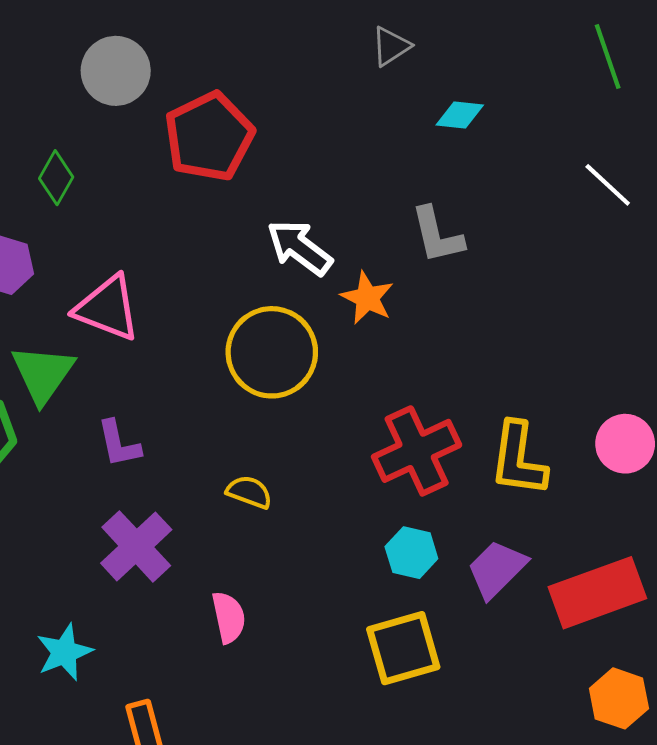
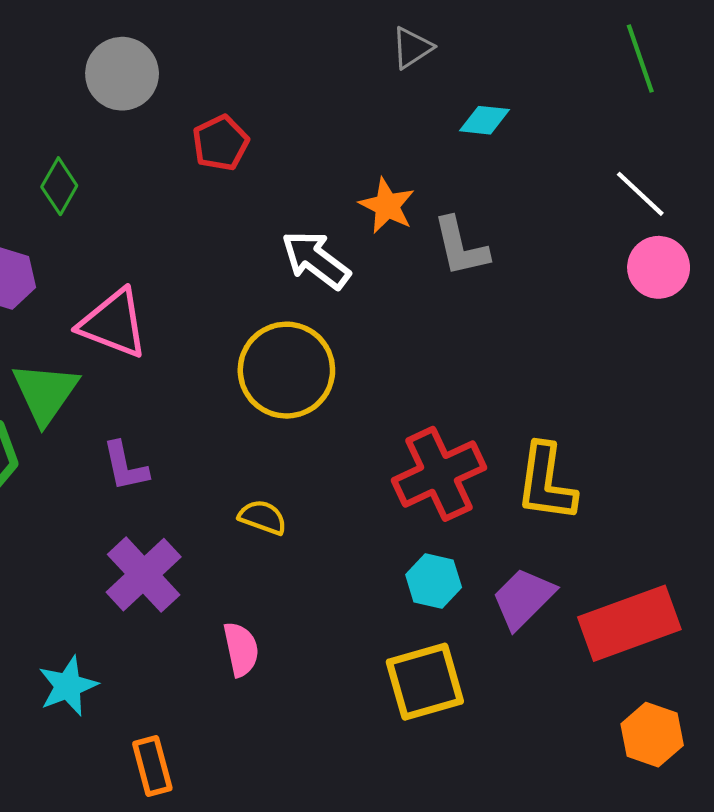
red pentagon: (209, 137) -> (220, 143), size x0.6
orange star: (367, 298) -> (387, 206), moved
pink circle: (625, 444) -> (659, 267), moved

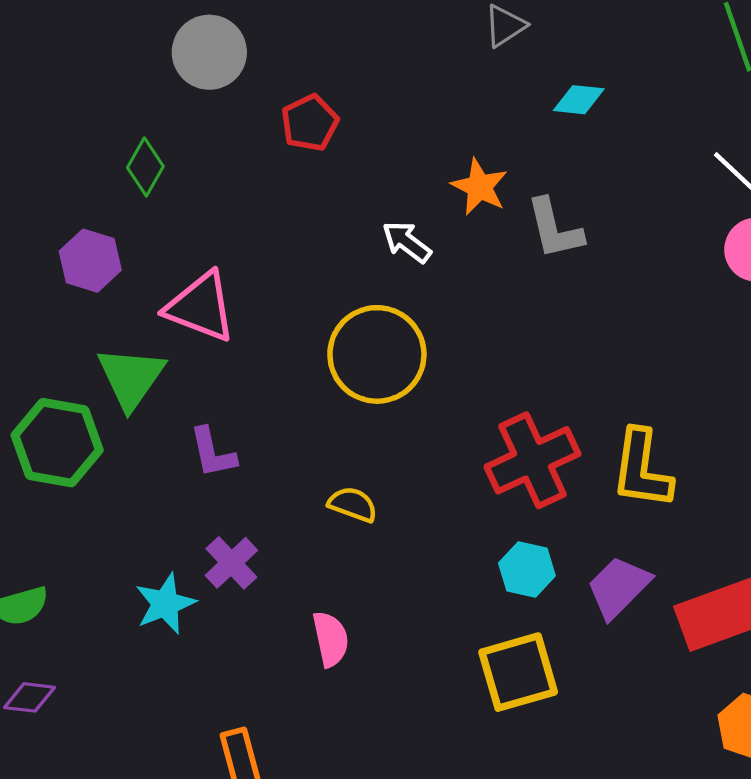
white arrow: (316, 260) -> (407, 242), size x0.7
purple cross: (144, 575) -> (231, 563), size x0.7
cyan star: (68, 686) -> (165, 604), moved

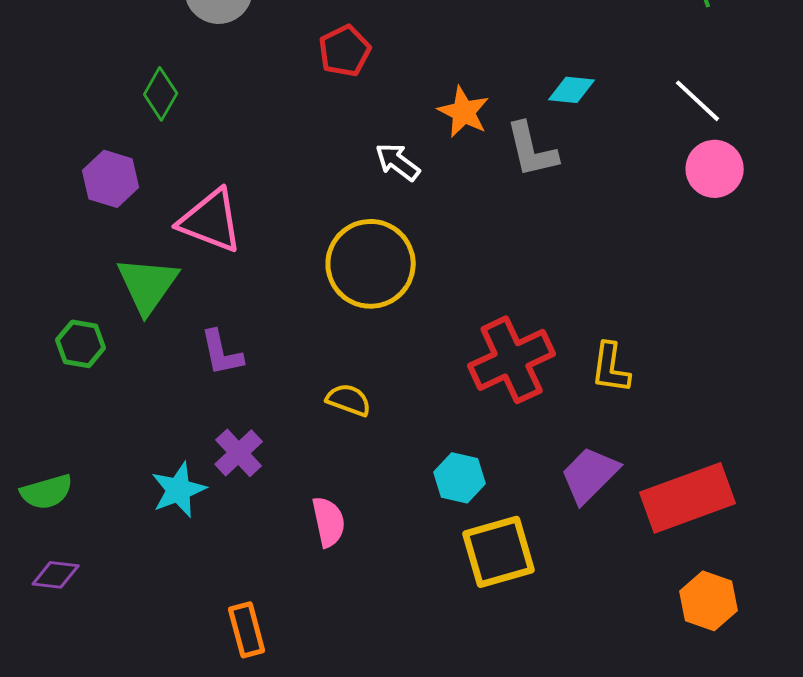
cyan diamond: (579, 100) -> (572, 90), moved
red pentagon: (310, 123) -> (345, 51), moved
green hexagon: (57, 443) -> (81, 344), size x0.6
yellow L-shape: (642, 469) -> (611, 368), size x0.7
cyan hexagon: (527, 569) -> (460, 478), moved

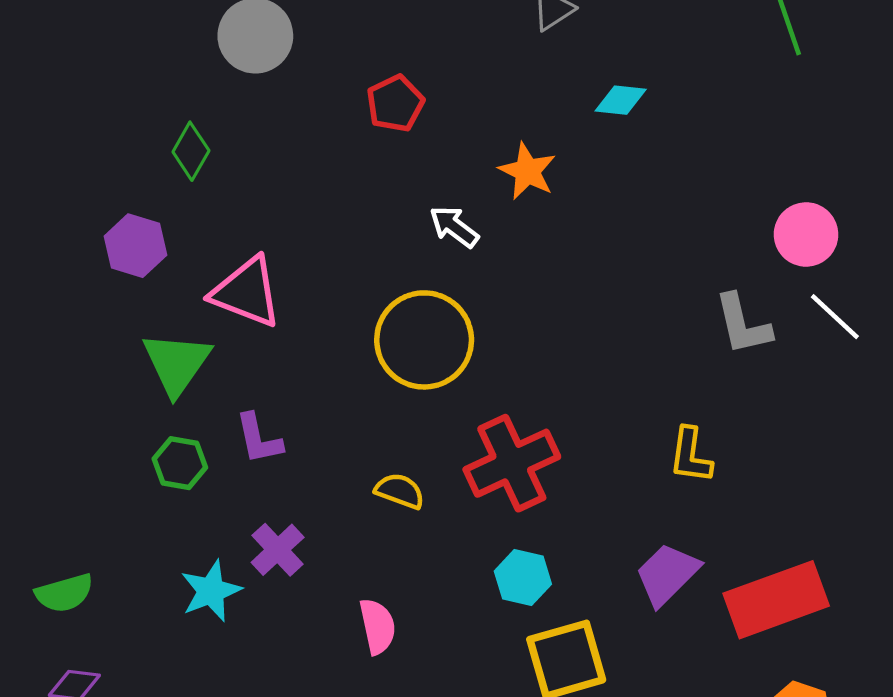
cyan diamond: (572, 90) -> (621, 100), moved
white line: (698, 101) -> (835, 317), moved
gray L-shape: (532, 150) -> (743, 324), moved
green hexagon: (81, 344) -> (180, 463), moved
red cross: (512, 360) -> (512, 463), moved

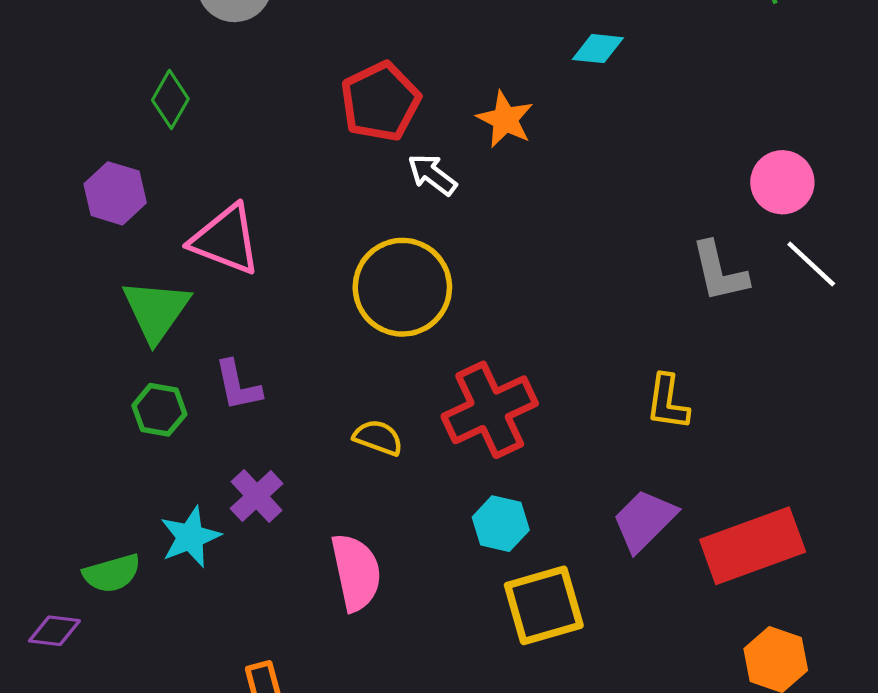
red pentagon: (395, 103) -> (380, 102), moved, size x1.4
green semicircle: (64, 593) -> (112, 573), moved
pink semicircle: (377, 626) -> (356, 572), size x1.4

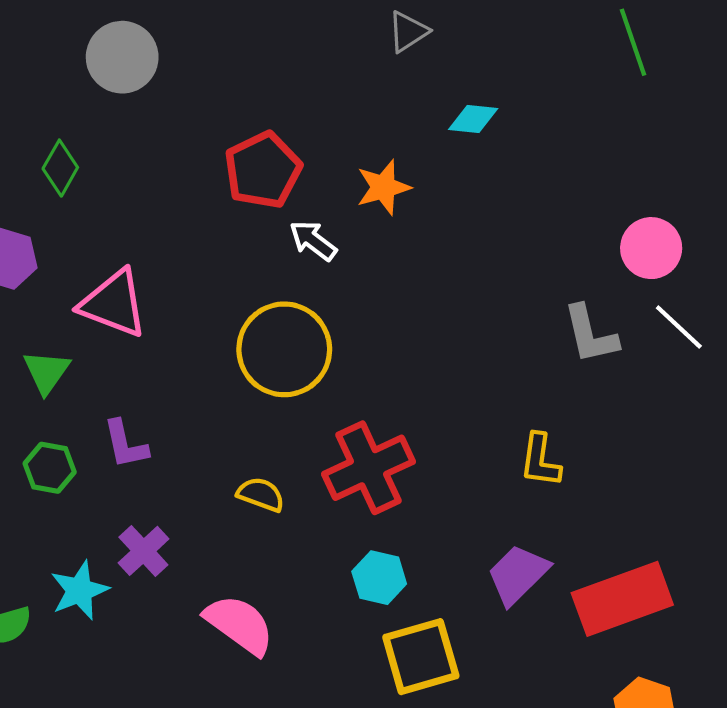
orange star: (505, 119) -> (383, 187), turned 30
green triangle: (156, 310) -> (46, 372), size x0.7
pink semicircle: (356, 572) -> (239, 625), turned -42

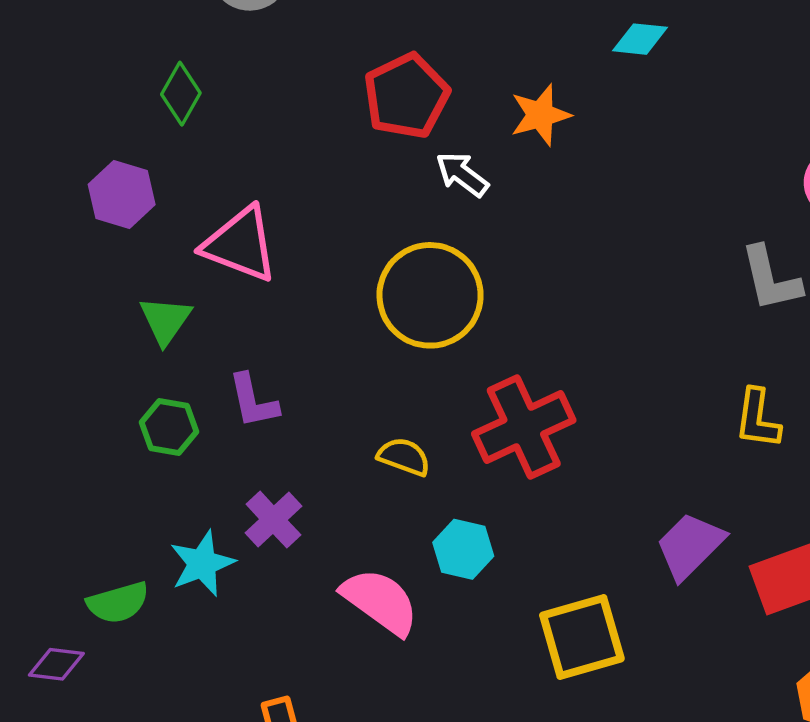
yellow L-shape: (540, 460) -> (758, 419), moved
cyan hexagon: (379, 578) -> (463, 549), moved

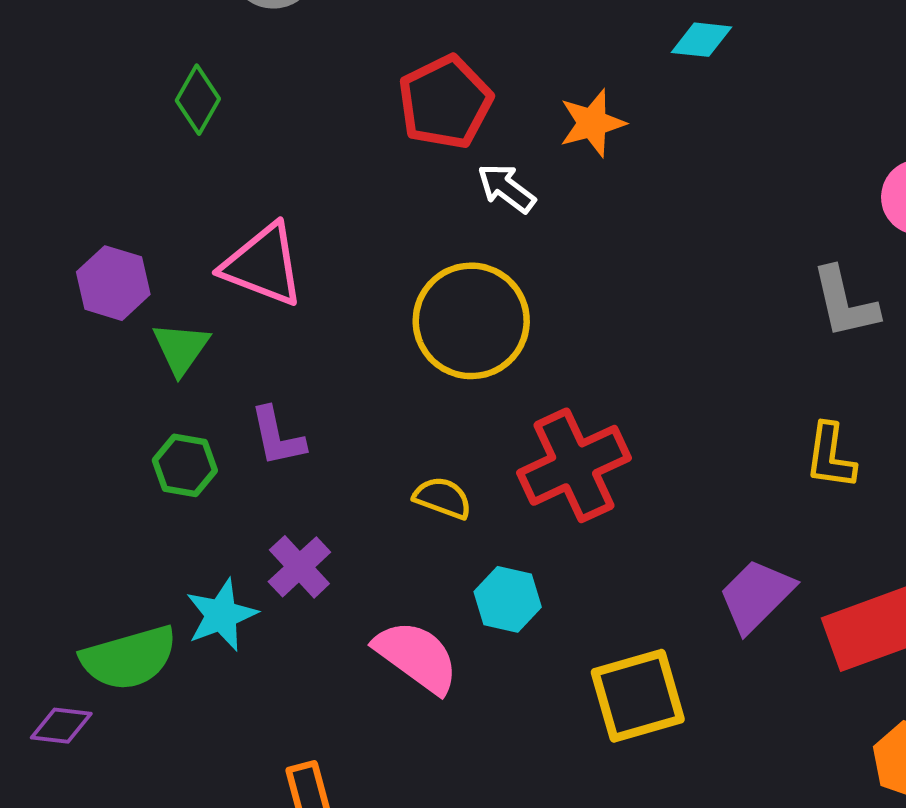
purple hexagon: (122, 194) -> (113, 283), moved
green semicircle: (118, 603) -> (129, 658), size x1.4

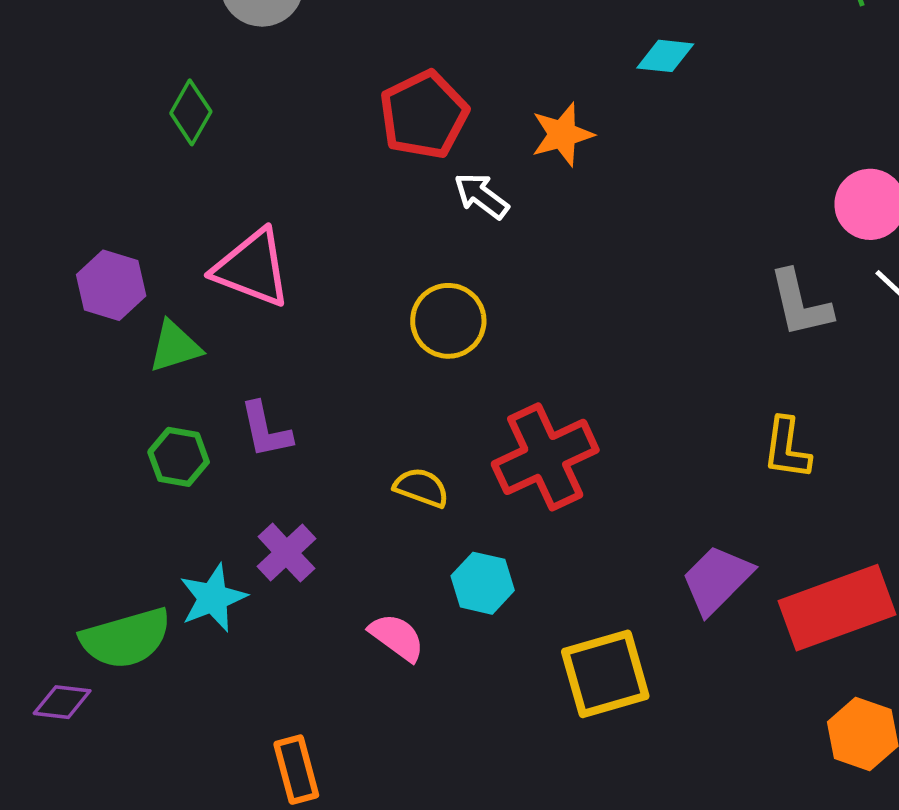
yellow circle: (471, 321) -> (448, 321), size x0.7
green triangle: (181, 348) -> (175, 347), turned 38
pink semicircle: (417, 657) -> (397, 637), size x0.7

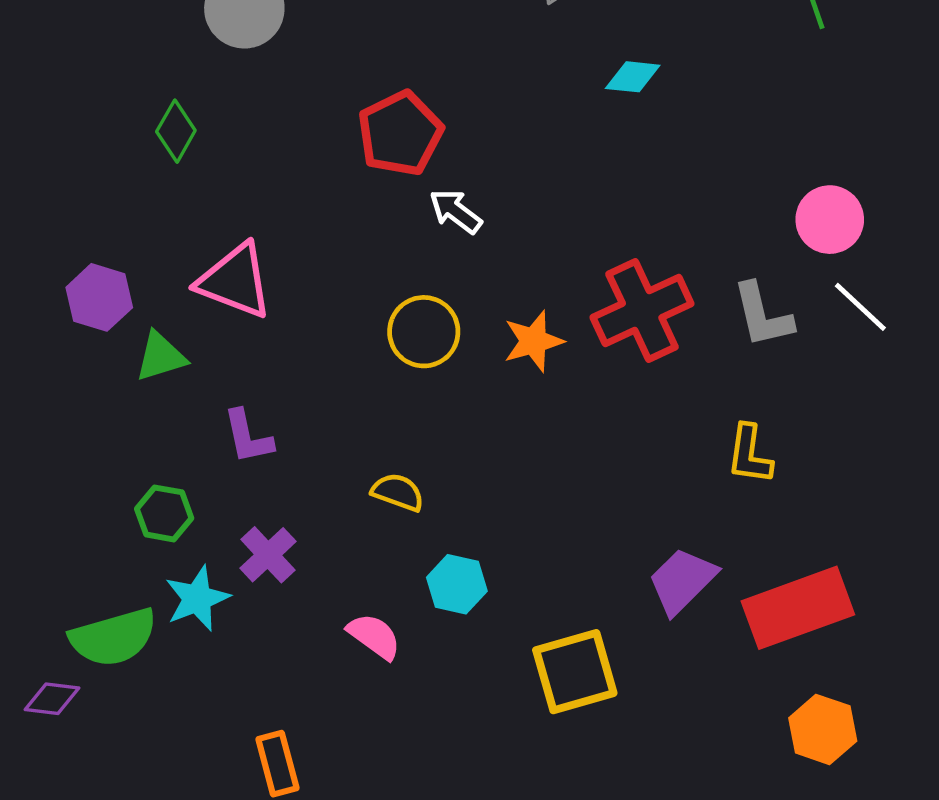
orange star: (562, 134) -> (534, 341), moved
green hexagon: (179, 457) -> (164, 513), moved
red cross: (545, 457) -> (642, 310), moved

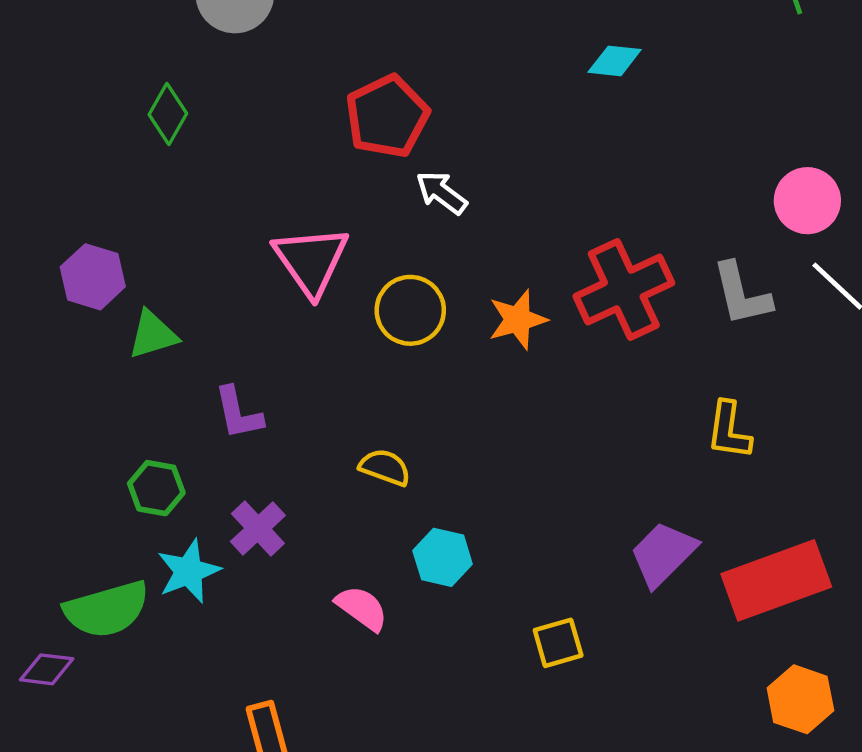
pink triangle: (235, 281) -> (311, 261), moved, turned 34
yellow square: (575, 672) -> (558, 643), size x0.6

